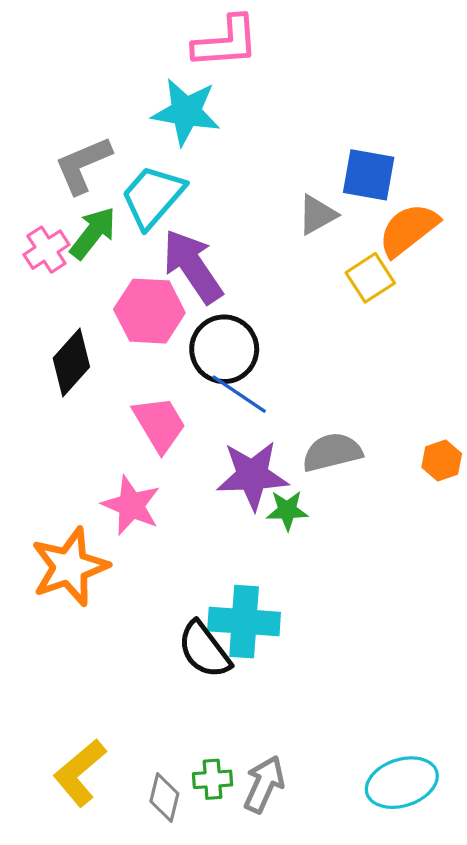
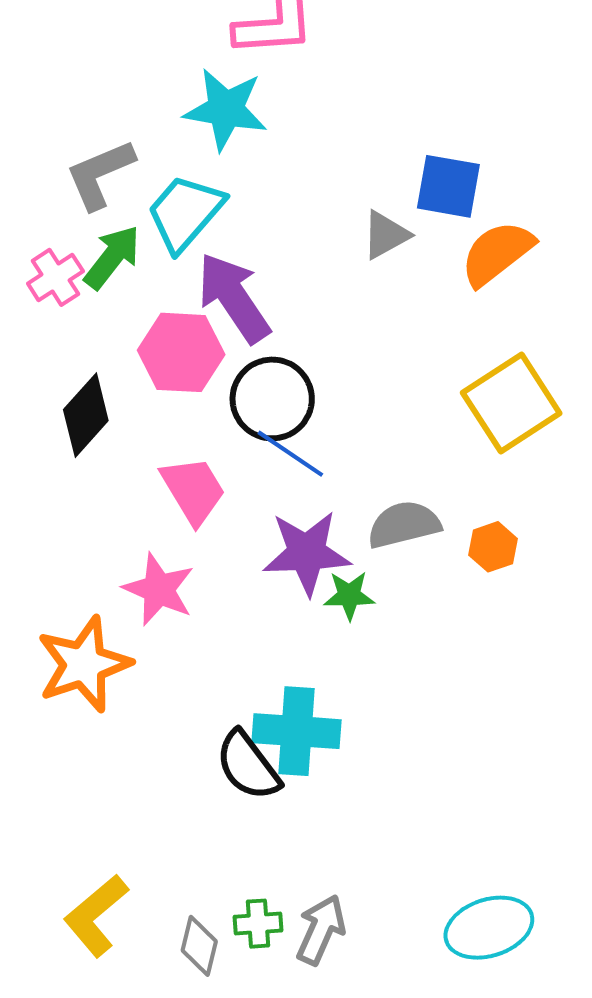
yellow square: (370, 278) -> (511, 403), moved, size x1.6
orange hexagon: (442, 460) -> (493, 547), moved

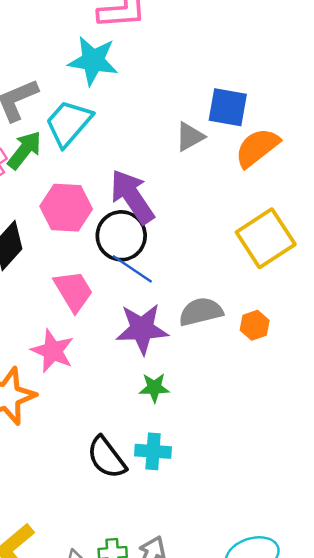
purple arrow: (234, 298) -> (132, 197), moved
green star: (349, 595) -> (154, 388), moved
cyan cross: (297, 731) -> (153, 451), moved, size x0.7

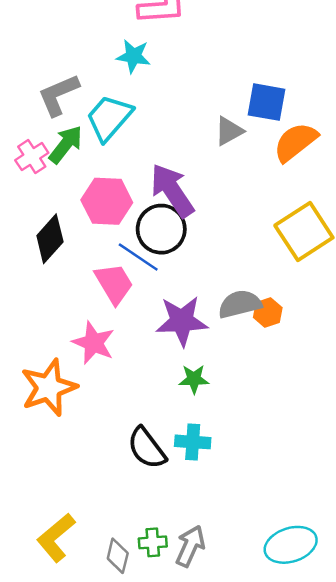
cyan star: (93, 61) -> (133, 56), size x0.7
blue line: (132, 269) -> (138, 257), moved
orange hexagon: (255, 325) -> (268, 313), moved

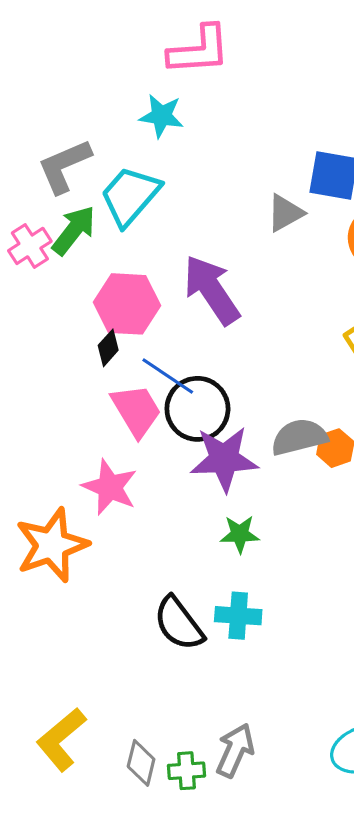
black circle: (161, 229) -> (197, 409), moved
black diamond: (50, 239) -> (108, 348), moved, size x0.6
green cross: (153, 542) -> (187, 771), moved

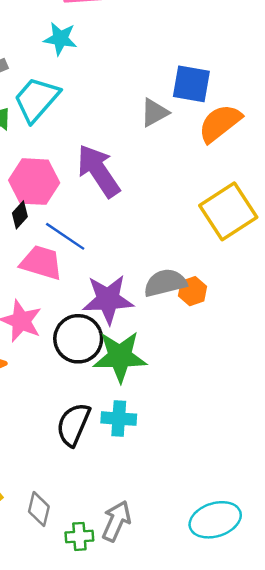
black circle: (197, 409) -> (78, 339), moved
pink trapezoid: (136, 410) -> (41, 263), turned -42
green star: (240, 534) -> (120, 357), size x1.8
black semicircle: (179, 623) -> (73, 425), turned 60
gray diamond: (141, 763) -> (39, 509), moved

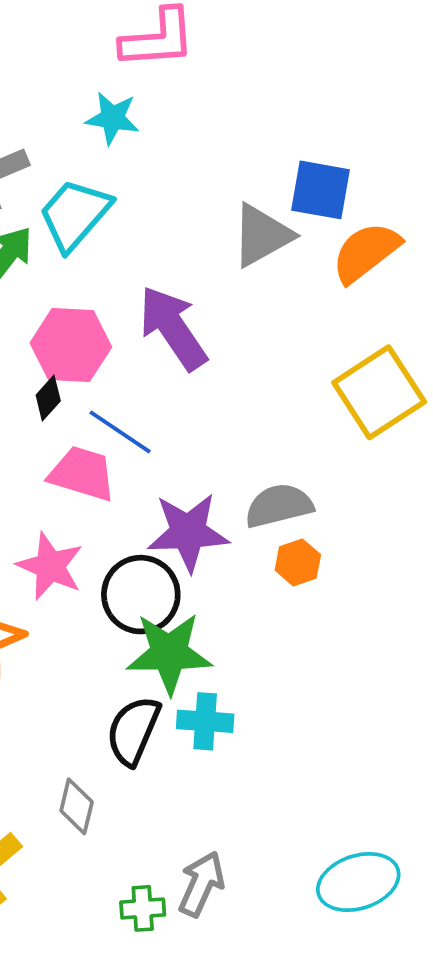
gray triangle: (154, 112) -> (262, 235), size x1.4
orange hexagon: (193, 291) -> (298, 562), moved
green star: (120, 357) -> (169, 653), moved
gray diamond: (39, 509) -> (77, 806), moved

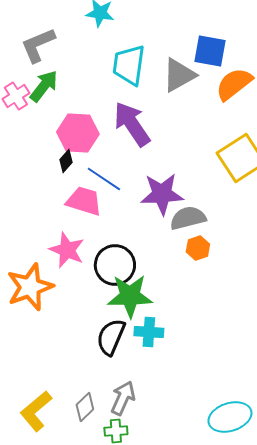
cyan trapezoid: (75, 214) -> (129, 65), moved, turned -33
purple star: (188, 532) -> (162, 194), moved
gray diamond: (77, 806) -> (85, 407), moved, turned 32
gray arrow: (201, 884) -> (123, 398), moved

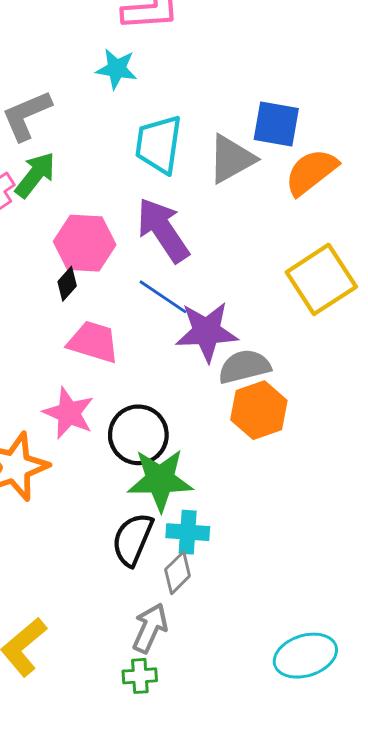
blue line: (104, 179) -> (163, 297), moved
orange hexagon: (198, 248) -> (259, 410), size x1.6
gray diamond: (85, 407) -> (178, 573), moved

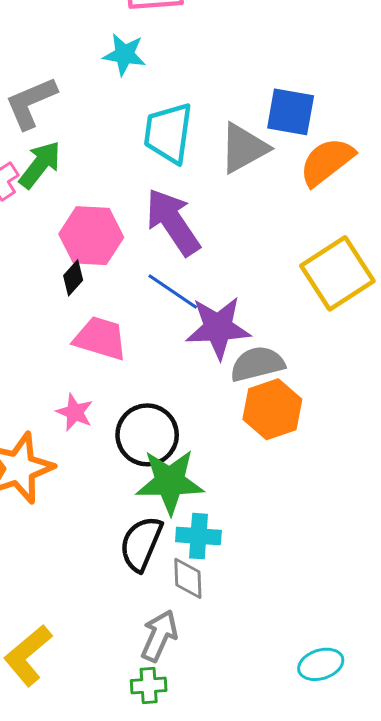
pink star: (69, 413) -> (75, 412), size x0.7
gray diamond: (178, 573) -> (188, 578), turned -48
cyan ellipse: (305, 656) -> (321, 664), size x0.7

